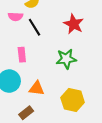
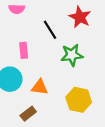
black line: (35, 27) -> (50, 30), moved

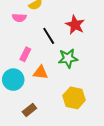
pink rectangle: (24, 50) -> (25, 54), turned 32
orange triangle: (40, 87) -> (41, 72), moved

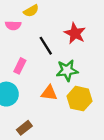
orange triangle: (41, 72) -> (49, 93), moved
yellow hexagon: (74, 98) -> (79, 99), moved

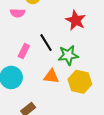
black line: (46, 46) -> (46, 43), moved

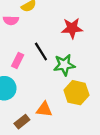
red star: (76, 20) -> (72, 28), turned -30
orange triangle: (51, 76) -> (44, 109), moved

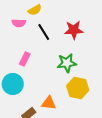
black line: (41, 52) -> (44, 32), moved

